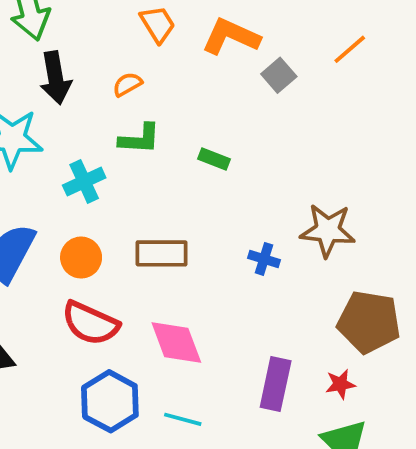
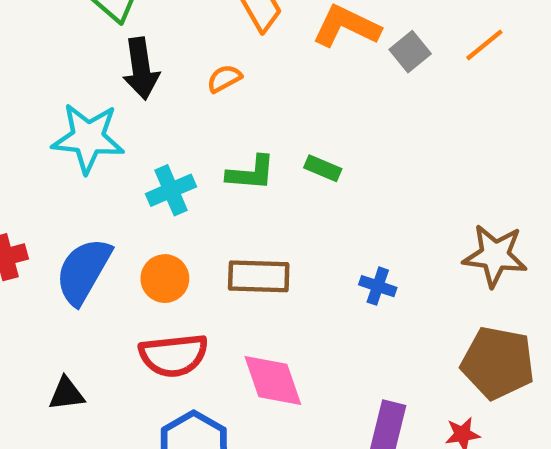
gray square: (279, 75) -> (410, 52), moved
green L-shape: (140, 139) -> (251, 173), moved
brown star: (328, 230) -> (495, 256), moved
red semicircle: (90, 323) -> (174, 355), turned -32

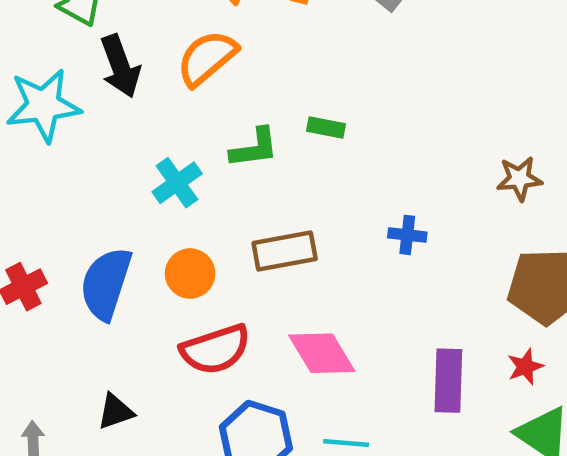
orange semicircle: (224, 79) -> (207, 58), size x1.8
cyan star: (88, 138) -> (43, 105), moved
brown star: (495, 256) -> (519, 179), size x0.7

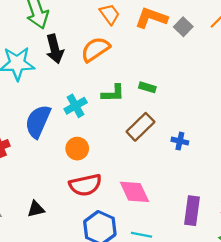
brown rectangle: (285, 251) -> (140, 127), moved, turned -40
blue semicircle: (106, 284) -> (38, 121), moved

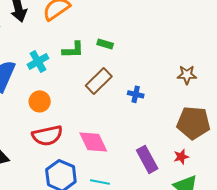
purple rectangle: (192, 211) -> (147, 159), turned -36

